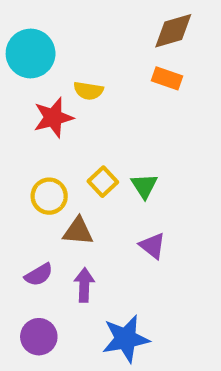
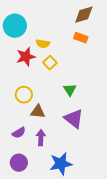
yellow square: (103, 182) -> (50, 63), moved
purple triangle: (153, 246) -> (74, 119), size x1.5

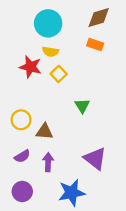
cyan circle: (15, 26) -> (48, 23), moved
red star: (26, 57) -> (30, 67), turned 30
yellow circle: (24, 95) -> (21, 120), moved
purple triangle: (74, 119) -> (95, 159), moved

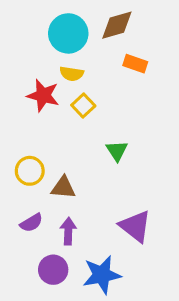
brown diamond: (99, 17) -> (117, 25), moved
purple circle: (22, 191) -> (53, 270), moved

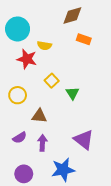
cyan circle: (68, 33) -> (18, 29), moved
yellow square: (83, 105) -> (52, 81), moved
yellow circle: (30, 171) -> (18, 95), moved
purple circle: (53, 270) -> (24, 174), moved

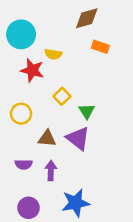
purple semicircle: (20, 138) -> (24, 164), turned 32
purple triangle: (84, 140) -> (78, 138), moved

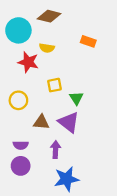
brown diamond: (87, 18) -> (49, 16), moved, turned 30
yellow square: (62, 96) -> (54, 85), turned 32
purple arrow: (51, 171) -> (56, 150), moved
purple circle: (28, 208) -> (21, 166), moved

